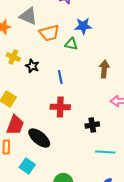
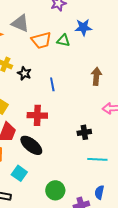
blue star: (83, 26) -> (83, 27), moved
green triangle: (71, 44) -> (63, 40), moved
red cross: (60, 107) -> (37, 115), moved

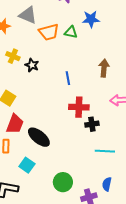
blue line: (52, 84) -> (68, 78), moved
red cross: (37, 115) -> (79, 107), moved

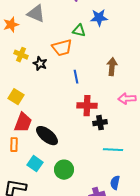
orange trapezoid: (49, 32) -> (62, 48), moved
green circle: (63, 182) -> (64, 170), moved

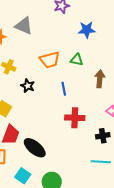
green triangle: (79, 31) -> (77, 60), moved
black star: (40, 64) -> (28, 86), moved
black cross: (100, 123) -> (103, 136), moved

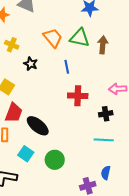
orange trapezoid: (50, 60) -> (53, 38), turned -115
green triangle: (77, 60) -> (80, 38), size x1.5
brown arrow: (100, 79) -> (103, 45), moved

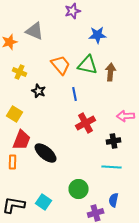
red cross: (78, 96) -> (86, 123), turned -30
cyan square: (26, 154) -> (44, 202), moved
green circle: (55, 160) -> (79, 189), moved

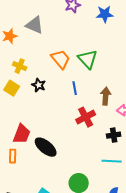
blue star: (98, 35) -> (105, 14), moved
green triangle: (88, 65) -> (88, 59), turned 35
brown arrow: (111, 72) -> (106, 96), moved
yellow square: (15, 114) -> (12, 88), moved

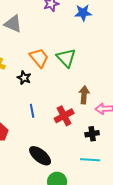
black star: (39, 85) -> (24, 78), moved
blue line: (75, 88) -> (32, 111), moved
black ellipse: (46, 147) -> (40, 156), moved

